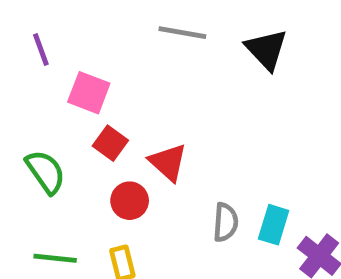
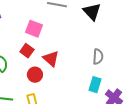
pink square: (89, 93) -> (34, 29), moved
gray semicircle: (226, 222) -> (98, 57), moved

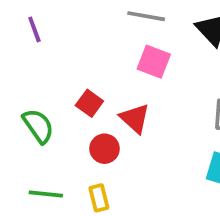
pink square: (34, 29) -> (154, 62), moved

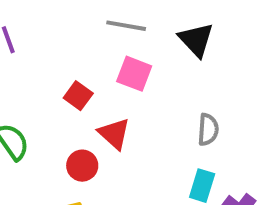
red square: (89, 103) -> (78, 96), moved

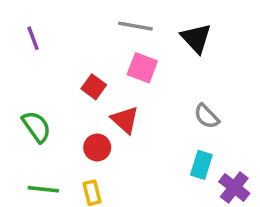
gray semicircle: (208, 130) -> (207, 116), turned 132

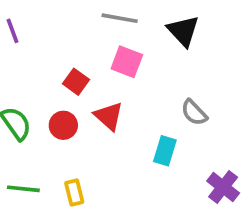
red circle: (97, 148) -> (63, 125), moved
cyan rectangle: (201, 165) -> (165, 151), moved

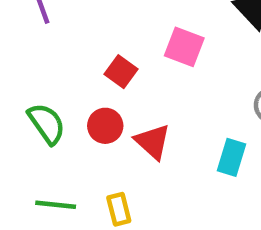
red triangle: (109, 116) -> (153, 142), moved

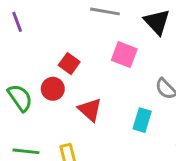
pink square: (184, 47) -> (124, 55), moved
red circle: (105, 126) -> (53, 89), moved

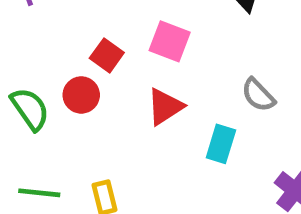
pink square: (124, 55) -> (170, 41), moved
red triangle: (90, 110) -> (165, 107), moved, turned 45

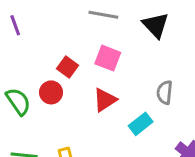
gray semicircle: (258, 95) -> (165, 92), turned 50
cyan rectangle: (221, 144) -> (141, 124), turned 35

